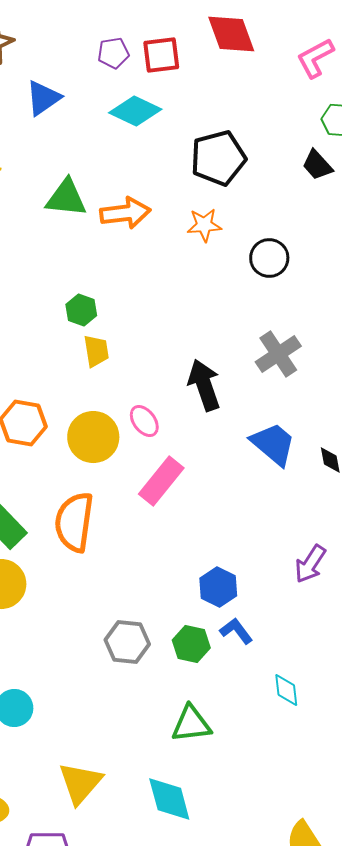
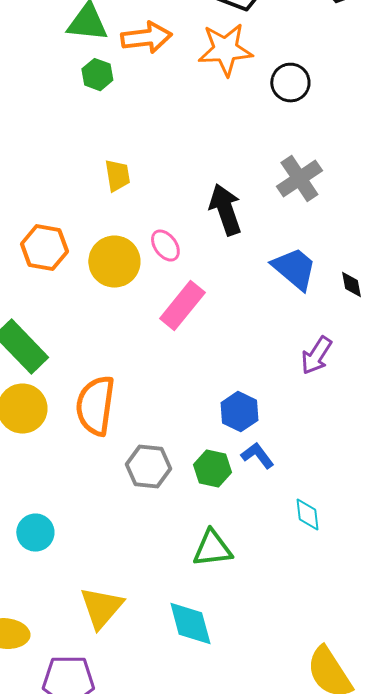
orange star: (204, 225) -> (225, 50), size x1.6
green hexagon: (81, 310) -> (97, 75), moved
orange semicircle: (74, 522) -> (95, 406), moved
purple arrow: (310, 564) -> (316, 356), moved

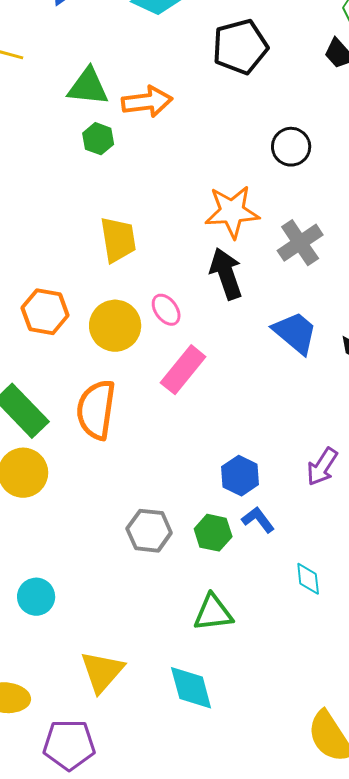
orange star: (225, 50) -> (232, 212), moved
yellow trapezoid: (117, 176) -> (118, 240), size x1.4
purple arrow: (316, 356) -> (322, 467), moved
orange semicircle: (95, 406) -> (96, 410), moved

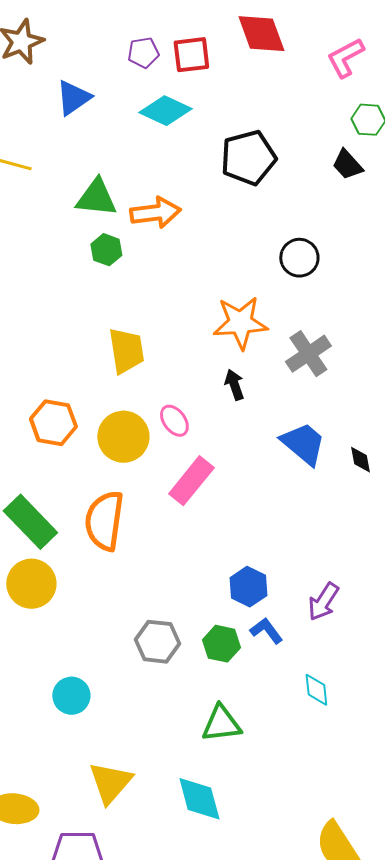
black arrow: (226, 274) -> (234, 385), size x0.6
purple arrow: (322, 467) -> (323, 602), moved
cyan circle: (36, 597) -> (71, 696), moved

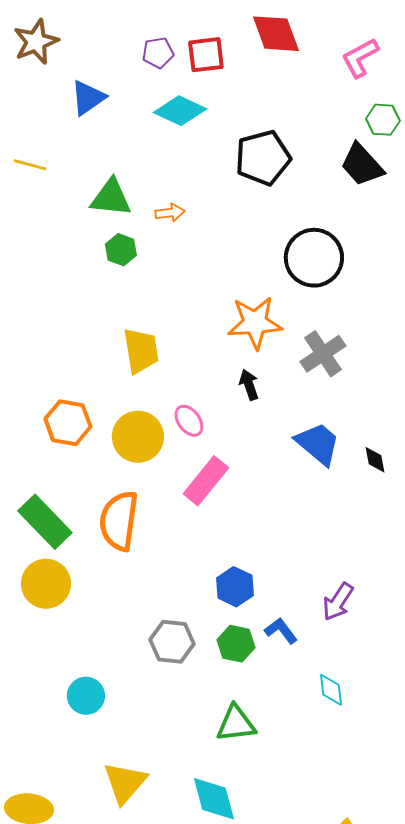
black trapezoid: (347, 165) -> (362, 165), size x1.4
orange arrow: (155, 213) -> (170, 213), size x0.6
black circle: (299, 258) -> (314, 258), size x1.5
blue hexagon: (248, 587) -> (235, 587), moved

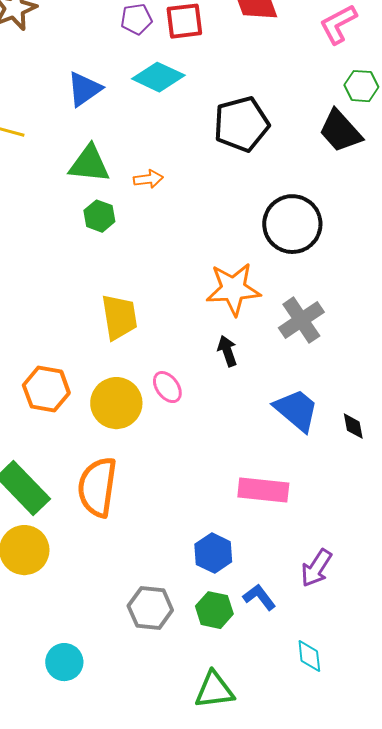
blue triangle: (88, 98) -> (84, 89), moved
pink rectangle: (206, 481) -> (263, 490), moved, turned 57

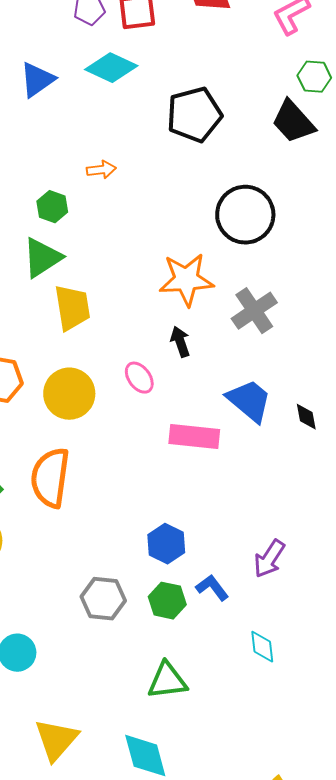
green triangle: (89, 164) -> (42, 258), moved, turned -39
pink ellipse: (167, 387) -> (139, 378), moved
pink rectangle: (263, 490) -> (194, 437), moved

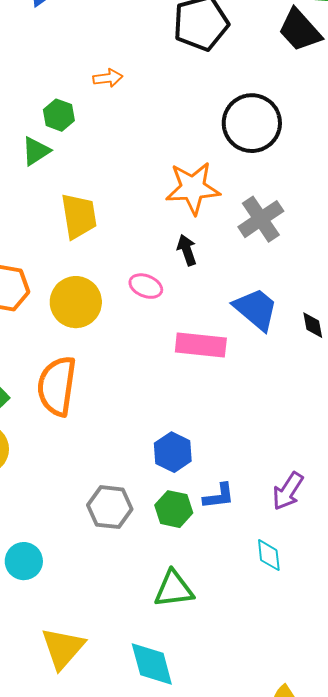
green triangle: (42, 258) -> (36, 151), moved, size x0.7
pink ellipse: (139, 378) -> (146, 286), turned -32
purple arrow: (269, 559) -> (288, 491), moved
blue L-shape: (212, 588) -> (219, 496), turned 120

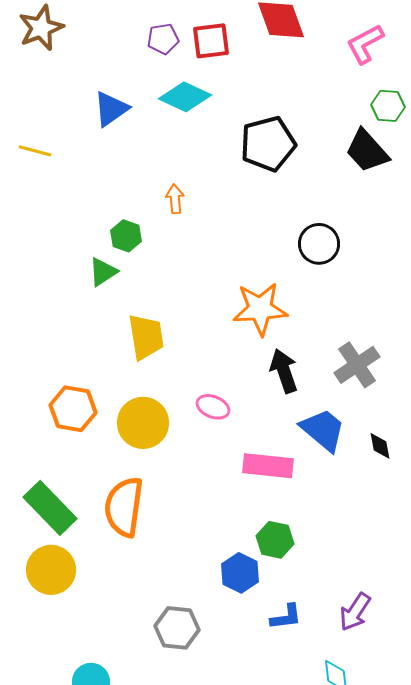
orange arrow: (108, 78) -> (175, 199), turned -88
black circle: (252, 123) -> (319, 244), size x0.7
gray cross: (261, 219) -> (357, 365), moved
black arrow: (187, 250) -> (284, 371), moved, size x1.4
green hexagon: (174, 509) -> (275, 540), moved

